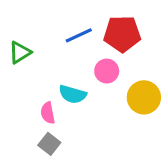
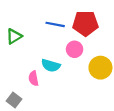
blue line: (79, 35) -> (55, 24), turned 36
gray square: (49, 144) -> (14, 100), moved

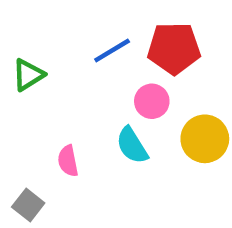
blue line: (55, 24) -> (112, 51), turned -42
cyan semicircle: (51, 65) -> (132, 145), moved, turned 42

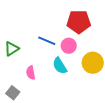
blue line: (112, 51) -> (47, 41), moved, turned 54
green triangle: (28, 75) -> (12, 49), moved

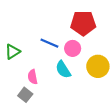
gray square: (13, 93) -> (25, 95), moved

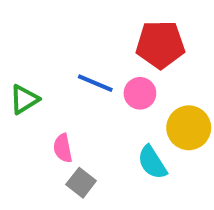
cyan semicircle: (63, 70) -> (152, 162), moved
gray square: (25, 95) -> (81, 183), moved

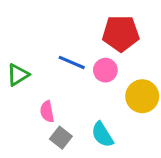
cyan semicircle: (152, 162) -> (102, 135), moved

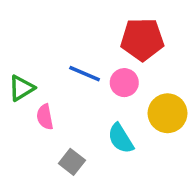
pink semicircle: (47, 112) -> (45, 117), moved
cyan semicircle: (102, 135) -> (121, 138), moved

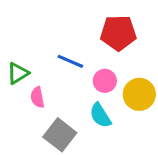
pink circle: (124, 83) -> (105, 81), moved
gray square: (72, 162) -> (60, 135), size x1.5

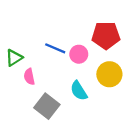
red pentagon: (118, 33) -> (106, 35), moved
pink circle: (105, 81) -> (79, 54), moved

